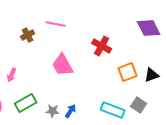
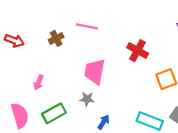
pink trapezoid: (63, 65) -> (95, 71), turned 40
gray star: (53, 111) -> (87, 99), moved

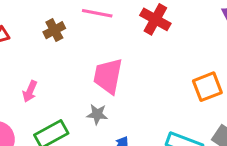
red cross: (138, 51) -> (155, 19), moved

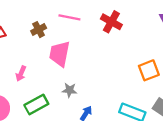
pink trapezoid: (108, 76) -> (60, 54), moved

